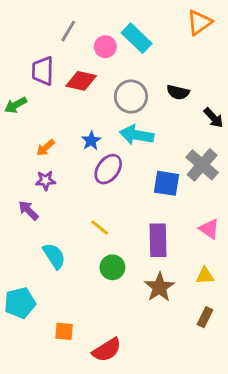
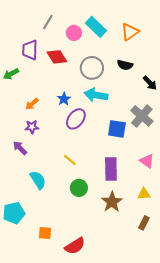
orange triangle: (199, 22) -> (130, 32), moved
red diamond: (81, 81) -> (57, 57), turned 45

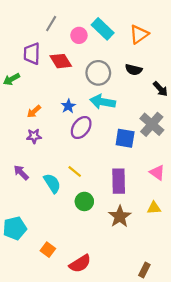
purple arrow: (20, 148) -> (21, 173), moved
cyan semicircle: (38, 180) -> (52, 183), moved
brown rectangle: (144, 223) -> (144, 270), moved
orange square: (45, 233) -> (48, 250), turned 32

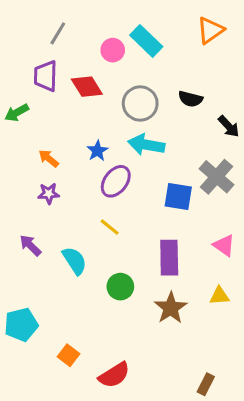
gray line: (51, 24) -> (58, 33), moved
orange triangle: (139, 34) -> (210, 30), moved
orange arrow: (34, 111) -> (49, 158), turned 80
yellow line: (75, 171) -> (110, 227), moved

